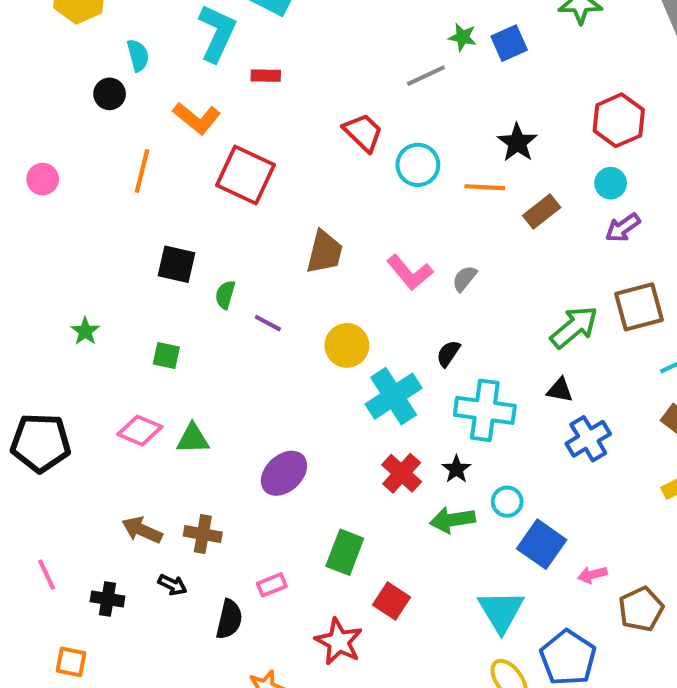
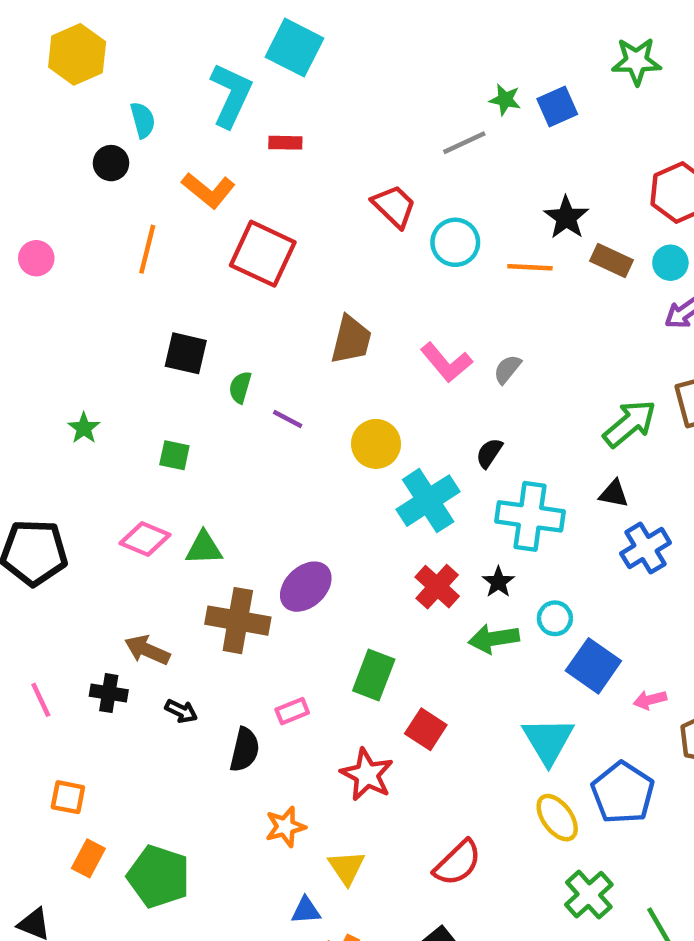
brown rectangle: (542, 212) -> (612, 260), moved, turned 63
brown cross: (203, 534) -> (238, 621), moved, size x1.5
black cross: (108, 599) -> (109, 693), moved

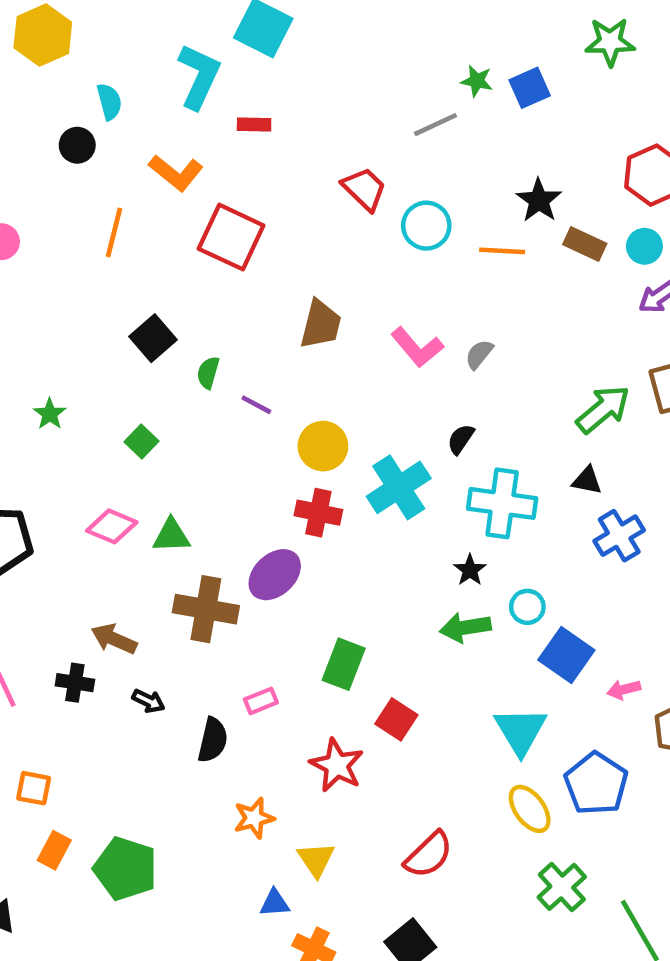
black square: (186, 353) -> (153, 338), turned 36
yellow circle: (376, 444) -> (323, 446), moved
green square: (174, 455) -> (142, 441), turned 32
red cross: (437, 587) -> (318, 513), moved, turned -30

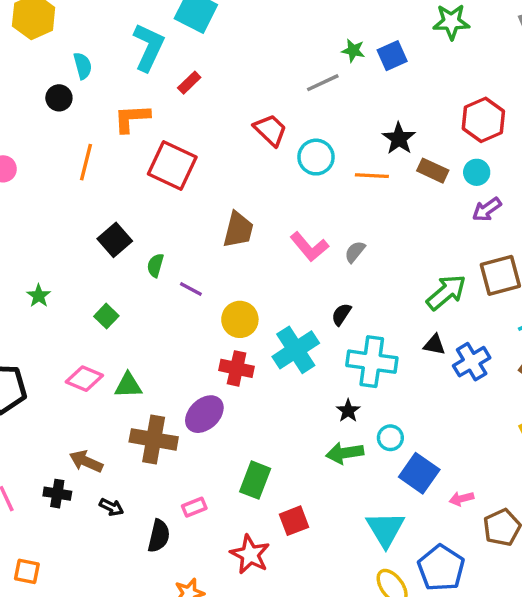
red rectangle: (254, 125) -> (189, 83), turned -45
orange L-shape: (176, 173) -> (132, 118), turned 138
blue cross: (619, 536) -> (472, 362), moved
red square: (396, 719) -> (294, 521), turned 36

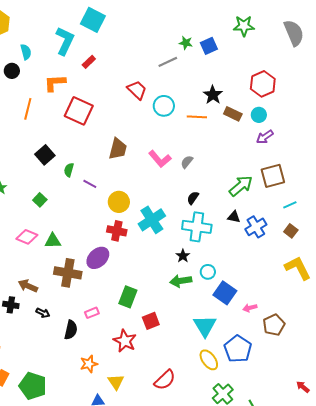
black semicircle: (341, 314) -> (193, 198), moved

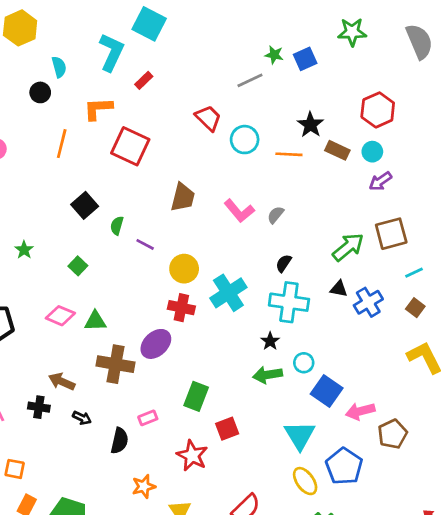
pink arrow: (250, 308) -> (360, 411), size x1.5

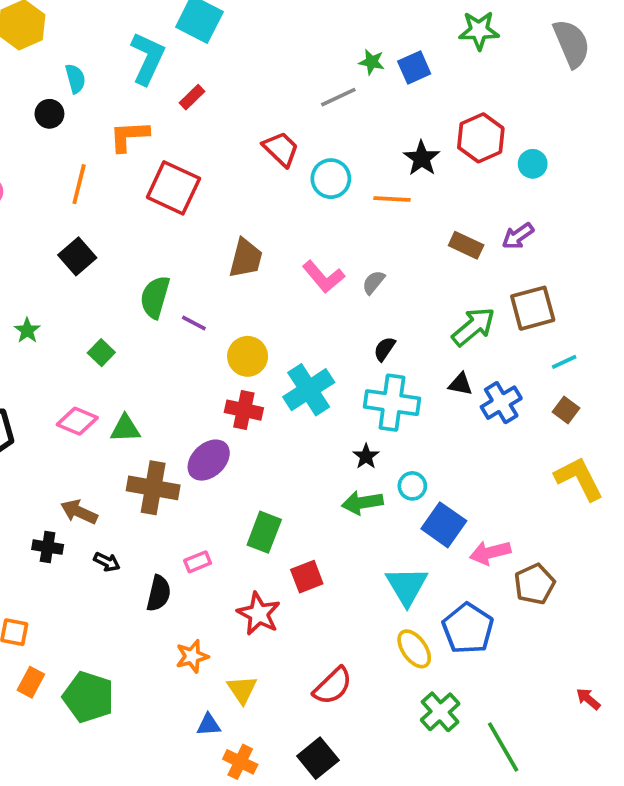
red hexagon: (378, 110) -> (481, 138), moved
brown rectangle: (337, 150) -> (466, 245), moved
cyan circle: (372, 152) -> (533, 164), moved
black square: (85, 205) -> (77, 256), moved
green semicircle: (117, 226) -> (155, 297), size x1.6

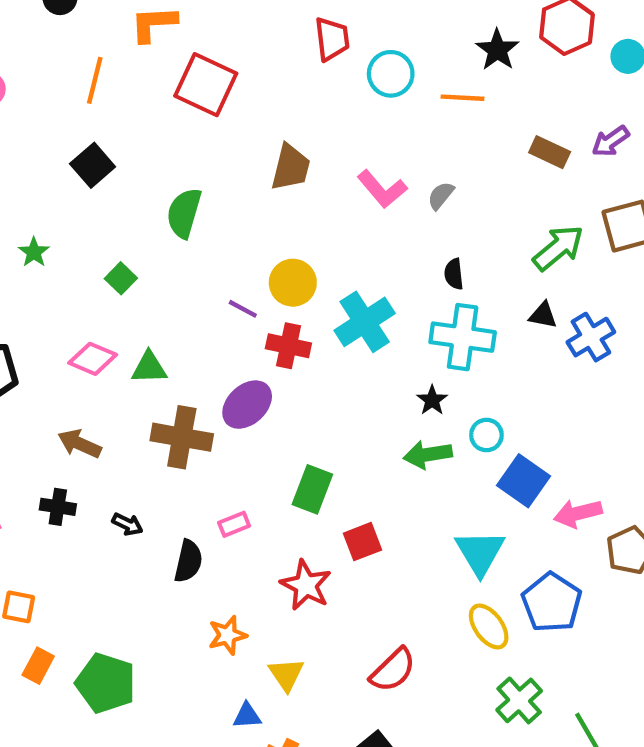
red trapezoid: (281, 149) -> (332, 39), turned 39
purple line: (194, 323) -> (243, 309), moved
black semicircle: (385, 349) -> (454, 274), turned -40
brown arrow: (79, 512) -> (80, 444), moved

